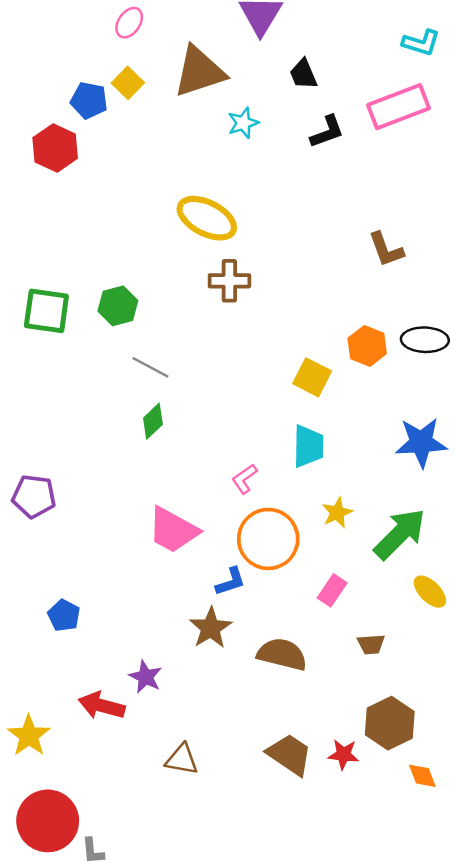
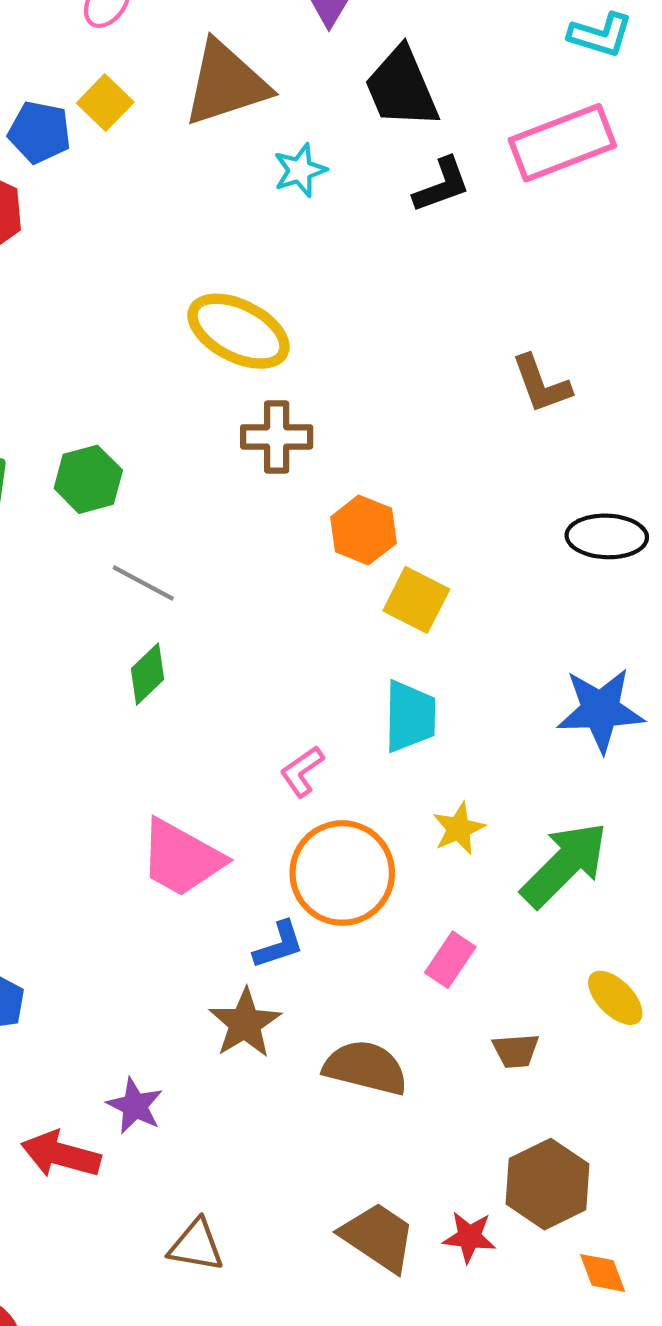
black trapezoid: (303, 74) -> (402, 88), size x1.6
orange hexagon: (367, 346) -> (363, 530), moved
yellow ellipse: (430, 592) -> (615, 998), moved

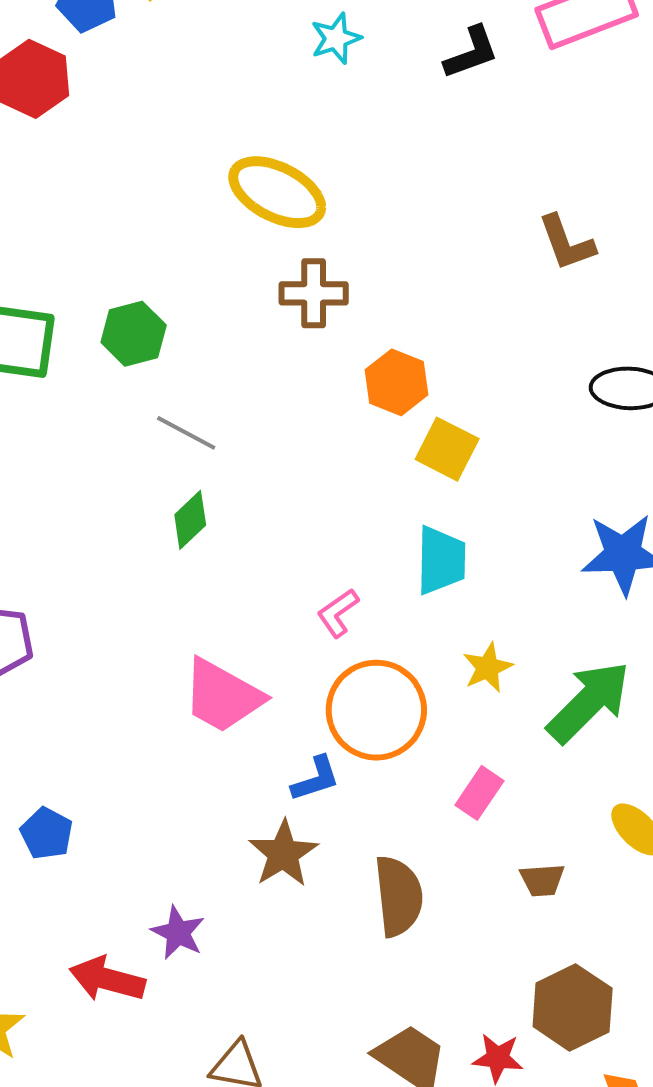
brown semicircle: (366, 1068) -> (399, 896), turned 70

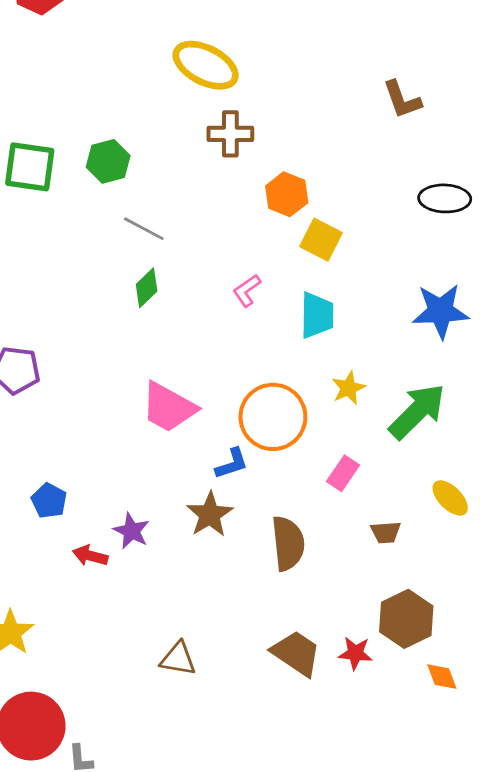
pink L-shape: (338, 613) -> (247, 291), moved
purple star: (178, 933) -> (131, 531), moved
red arrow: (107, 979) -> (90, 556), moved, size x0.7

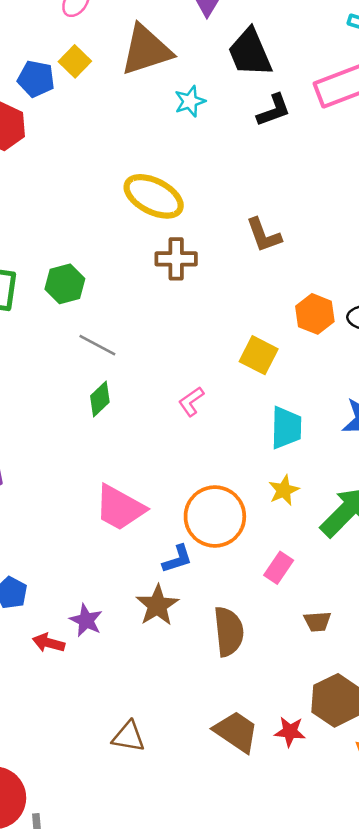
brown L-shape: (402, 100) -> (264, 235), moved
orange hexagon: (287, 194) -> (315, 314), moved
cyan trapezoid: (317, 315) -> (286, 428), moved

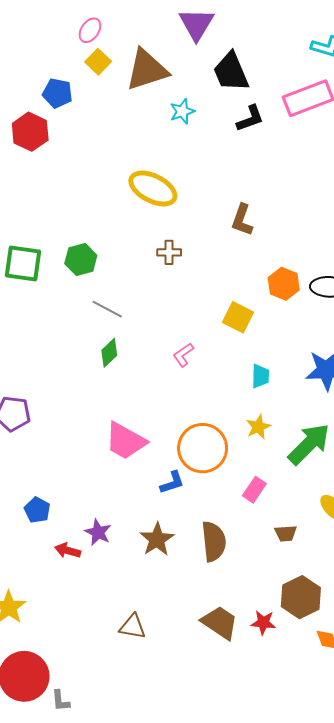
yellow square: (75, 61) -> (98, 62), moved
brown L-shape: (264, 235) -> (242, 220), turned 40
brown cross: (176, 259) -> (169, 252), moved, size x0.7
cyan trapezoid: (286, 428) -> (260, 376), size x0.7
brown star: (157, 605) -> (157, 539), moved

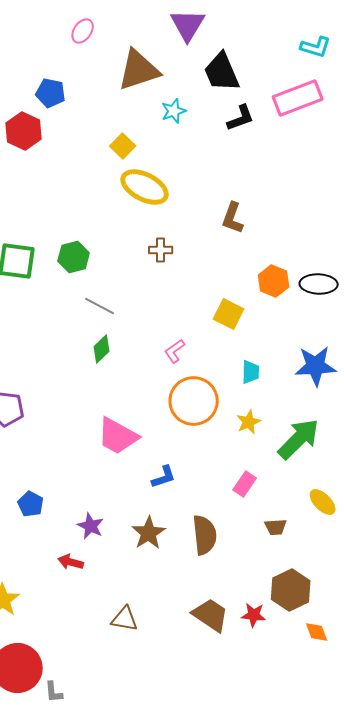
yellow square: (98, 62) -> (123, 146), moved
orange circle: (203, 448) -> (194, 401), moved
red arrow: (68, 551) -> (71, 562), moved

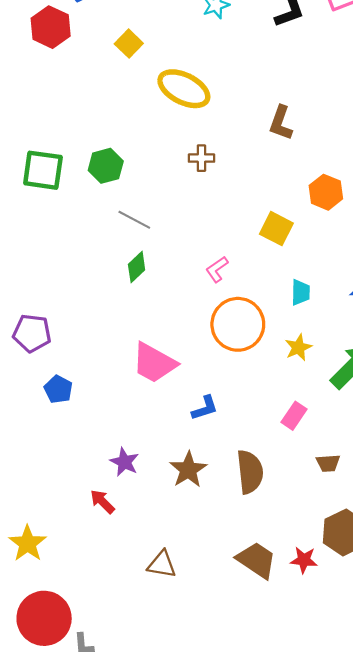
yellow square: (123, 146) -> (129, 44), moved
blue pentagon: (31, 504) -> (58, 389), moved
red arrow: (71, 562) -> (102, 502), turned 30

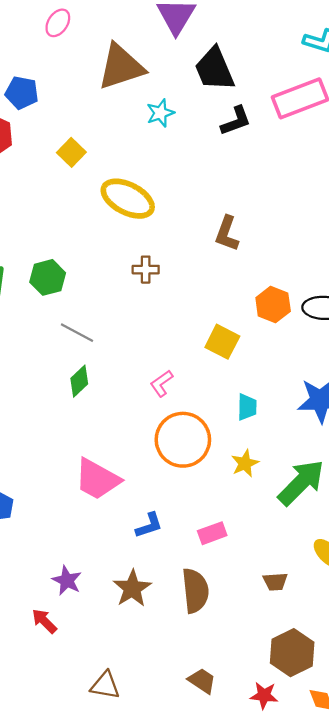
pink rectangle: (294, 416) -> (212, 533), moved, turned 36
brown trapezoid: (257, 560) -> (202, 681), size x0.7
red star: (304, 560) -> (264, 695), moved

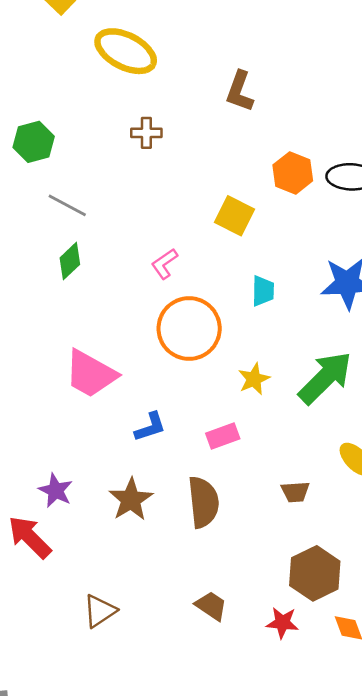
yellow star: (245, 463) -> (254, 379), moved
red arrow: (44, 621) -> (30, 537), size x1.5
brown triangle: (105, 685) -> (100, 611), turned -44

